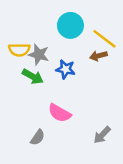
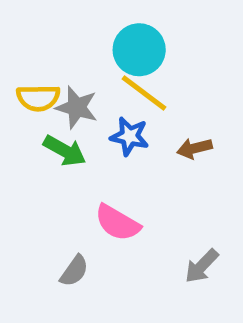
yellow line: (105, 39) -> (144, 93), moved
brown arrow: (98, 56) -> (194, 148), moved

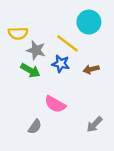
cyan circle: (139, 50) -> (89, 22), moved
yellow semicircle: (38, 98) -> (18, 33), moved

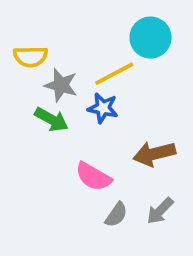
yellow line: (68, 43) -> (114, 74), turned -65
brown arrow: (91, 69) -> (154, 154), moved, size x1.5
gray semicircle: (35, 127) -> (116, 215), moved

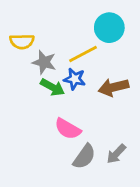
green arrow: (51, 119) -> (52, 87), moved
brown arrow: (154, 154) -> (113, 87), moved
gray semicircle: (116, 215) -> (84, 157), size x1.4

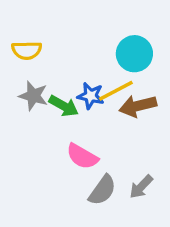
cyan circle: (109, 28) -> (134, 54), moved
yellow line: (83, 54) -> (116, 91), moved
gray star: (44, 62) -> (33, 96), moved

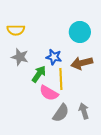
yellow line: (116, 91) -> (61, 79), moved, turned -65
green arrow: (64, 106) -> (39, 74), moved, turned -84
gray arrow: (141, 187) -> (84, 111), turned 119

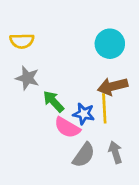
blue star: (54, 57) -> (84, 114), moved
green arrow: (39, 74) -> (53, 101), turned -78
yellow line: (61, 79) -> (104, 108), moved

